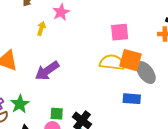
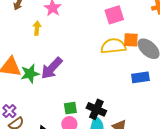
orange square: (131, 60) -> (131, 40), size x0.7
green star: (20, 104) -> (30, 74), moved, turned 30

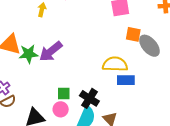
yellow semicircle: (113, 46) -> (115, 64), moved
blue rectangle: (140, 77) -> (126, 80), moved

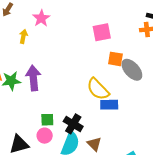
purple arrow: (51, 51) -> (33, 78), turned 125
yellow semicircle: (115, 64) -> (98, 89), turned -135

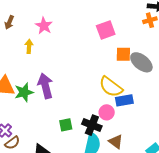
pink circle: (45, 136) -> (107, 112), moved

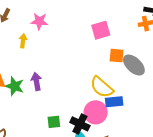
pink star: (44, 26) -> (39, 21), turned -30
purple arrow: (45, 86) -> (36, 81), size x0.7
green star: (24, 92) -> (15, 86), turned 30
pink circle: (107, 112) -> (96, 112), size x1.5

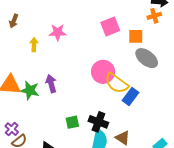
pink star: (39, 21) -> (58, 32), moved
orange square: (117, 56) -> (136, 36), moved
blue rectangle: (114, 102) -> (130, 97), turned -42
pink circle: (96, 112) -> (103, 72), moved

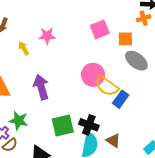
yellow arrow: (34, 45) -> (24, 48), turned -32
purple arrow: (51, 84) -> (41, 87), size x1.4
green star: (30, 90) -> (19, 121), moved
green square: (72, 122) -> (63, 125), size x1.6

